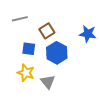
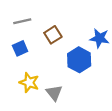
blue square: (29, 49) -> (20, 48), moved, turned -32
blue hexagon: (57, 53) -> (79, 60), moved

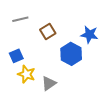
blue square: (20, 48) -> (16, 56), moved
gray triangle: (54, 93) -> (49, 83), turned 35

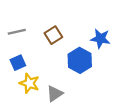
gray line: (20, 19) -> (17, 32), moved

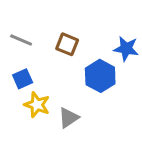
gray line: (17, 32) -> (21, 40), turned 36
brown square: (53, 35) -> (67, 44), turned -36

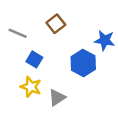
brown square: (67, 44) -> (56, 24), moved, turned 30
blue square: (23, 79) -> (34, 59), moved, turned -35

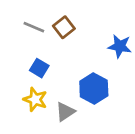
gray line: (18, 33) -> (34, 27), moved
blue hexagon: (83, 63) -> (94, 89), moved

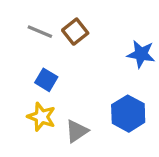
blue hexagon: (94, 89) -> (128, 114), moved

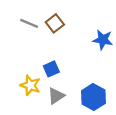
blue square: (46, 80) -> (51, 69), moved, turned 35
blue hexagon: (128, 114) -> (93, 97), moved

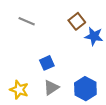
brown square: (55, 23) -> (77, 21), moved
yellow star: (30, 85) -> (19, 90), moved

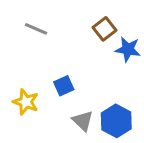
gray triangle: (51, 88) -> (83, 121), moved, turned -42
yellow star: (19, 90) -> (26, 102), moved

